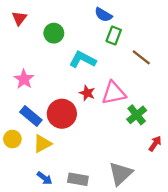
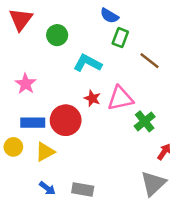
red triangle: (19, 18) -> (21, 19), size x1.5
blue rectangle: (31, 116) -> (33, 123), turned -40
gray triangle: (121, 174) -> (153, 183), moved

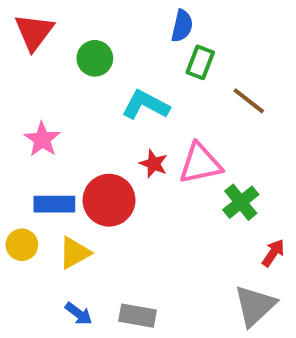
blue semicircle: (109, 16) -> (182, 26), turned -108

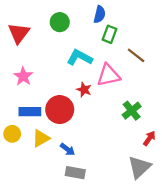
red triangle: (34, 32) -> (19, 33), moved
green circle: (95, 58) -> (60, 22), moved
pink triangle: (200, 164) -> (108, 75), moved
blue arrow: (79, 314) -> (67, 149), moved

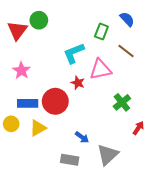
blue semicircle: (100, 14) -> (127, 19), moved, turned -56
green circle: (60, 22) -> (39, 20), moved
cyan L-shape: (80, 58) -> (74, 53), turned -50
blue arrow: (67, 149) -> (82, 137), moved
gray triangle: (139, 167) -> (108, 155), moved

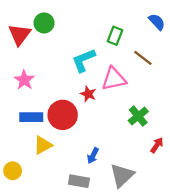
blue semicircle: (127, 19) -> (157, 22), moved
yellow circle: (11, 124) -> (13, 171), moved
blue arrow: (82, 137) -> (93, 156), turned 80

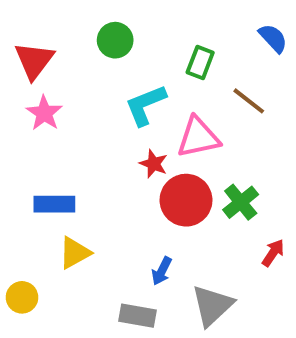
green circle: (44, 23) -> (115, 40), moved
pink star: (24, 80) -> (44, 113), moved
red circle: (63, 115) -> (186, 200), moved

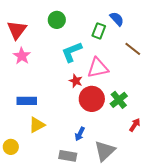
blue semicircle: (273, 38) -> (117, 19), moved
brown line: (249, 101) -> (133, 49), moved

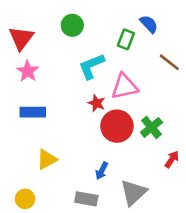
blue rectangle: (27, 101) -> (33, 112), moved
yellow circle: (11, 147) -> (25, 199), moved

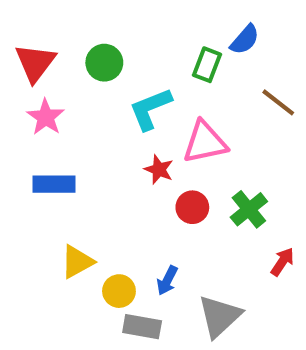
blue semicircle: (149, 24) -> (245, 40), turned 84
green circle: (72, 25) -> (104, 63), moved
red circle: (117, 126) -> (192, 207), size x0.6
yellow circle: (25, 199) -> (119, 291), moved

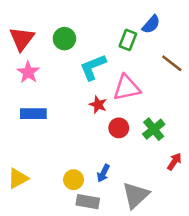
yellow triangle: (77, 262) -> (18, 178), moved

